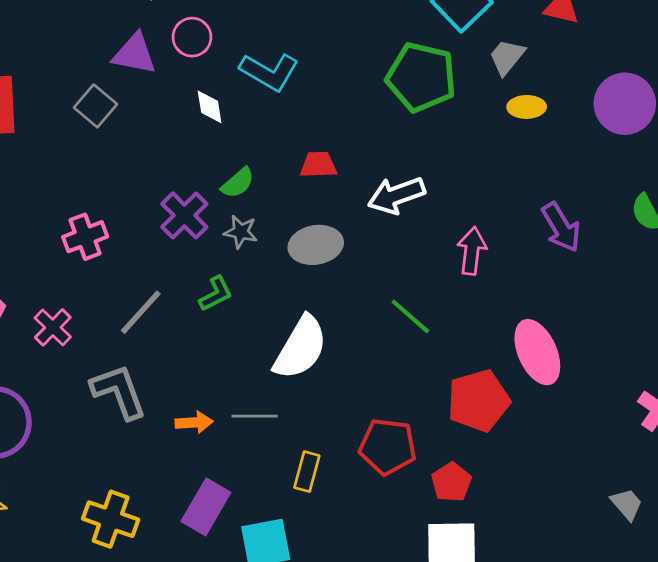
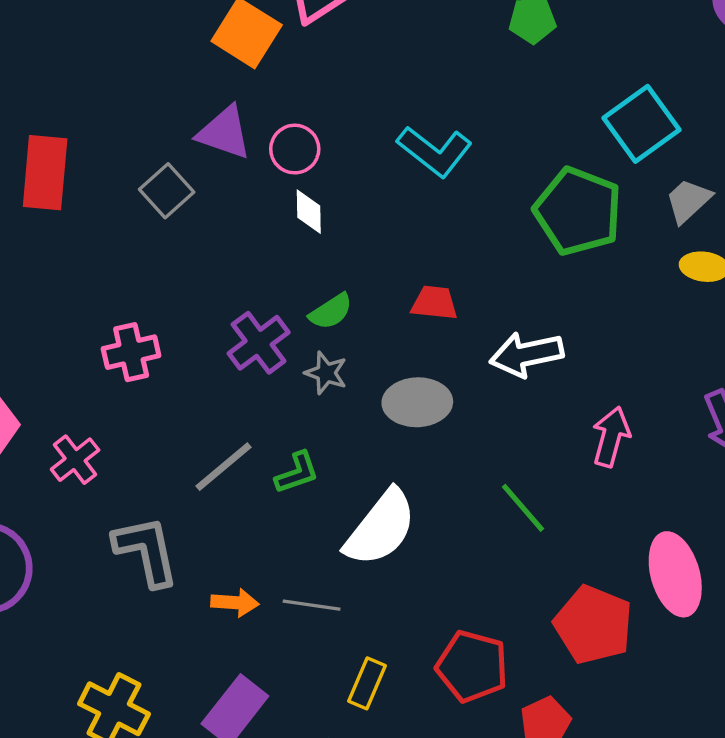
pink circle: (192, 37) -> (295, 149), moved
cyan L-shape: (269, 72) -> (435, 151), moved
green L-shape: (216, 294) -> (297, 473), moved
gray line: (141, 312) -> (223, 467), moved
red pentagon: (478, 401) -> (593, 625), turned 30

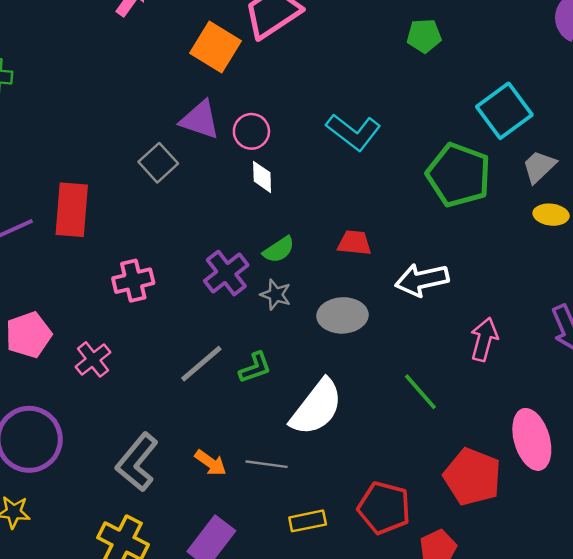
red rectangle: (45, 173) -> (72, 210), moved
gray L-shape: (146, 551) -> (137, 462), moved, turned -128
orange arrow: (235, 603) -> (211, 463), turned 32
yellow rectangle: (367, 683) -> (308, 521), turned 56

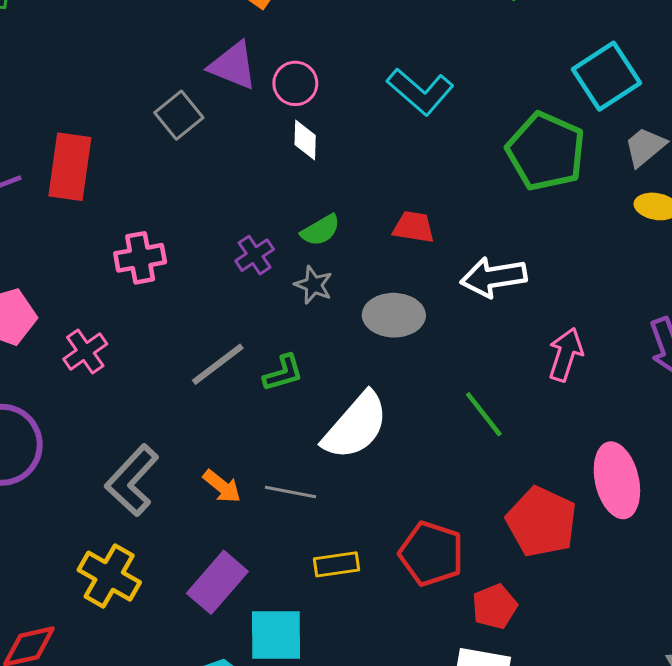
purple cross: (226, 273) -> (255, 255), size x0.7

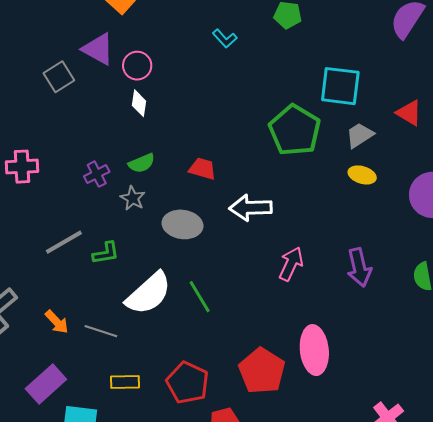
cyan square: (607, 76) -> (340, 86), turned 33
cyan L-shape: (420, 91) -> (225, 39), moved, size x0.6
green line: (484, 414) -> (200, 297), moved

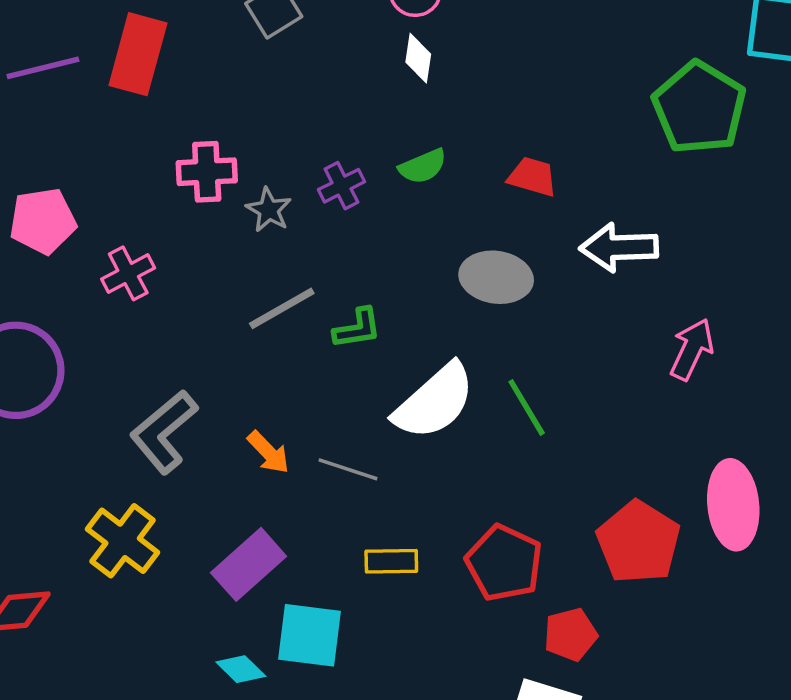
gray star: (133, 198) -> (269, 210), moved

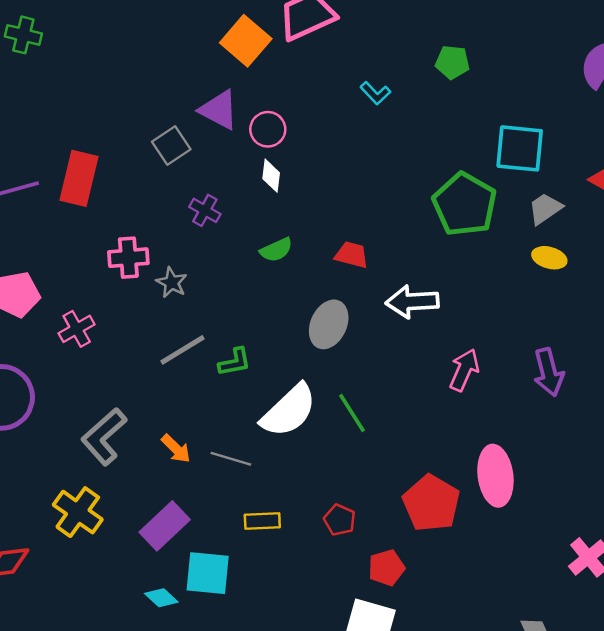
purple cross: (341, 186) -> (205, 210), moved, turned -32
gray ellipse: (496, 277) -> (329, 324), turned -72
red pentagon: (504, 563) -> (340, 520), size x0.6

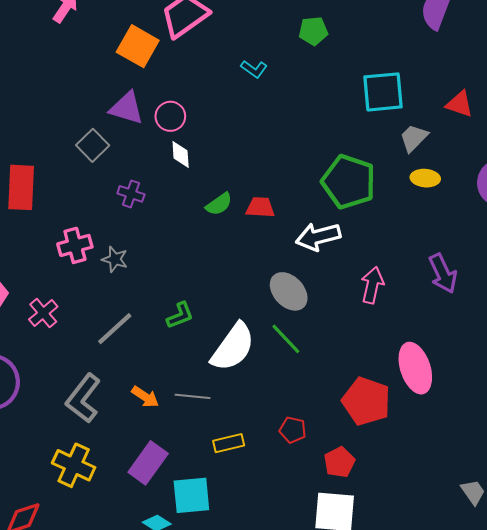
green pentagon: (465, 204) -> (349, 182), moved
green semicircle: (276, 250) -> (219, 204), moved
gray ellipse: (329, 324) -> (289, 291), moved, turned -57
gray line: (182, 350) -> (115, 329), moved

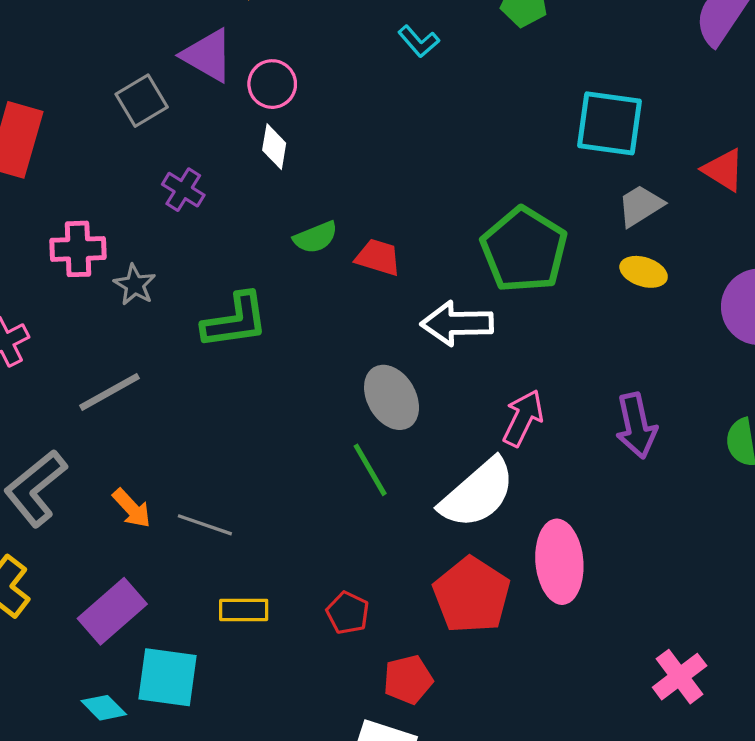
green L-shape: (180, 315) -> (235, 321), moved, size x1.5
white semicircle: (233, 347) -> (478, 493), moved

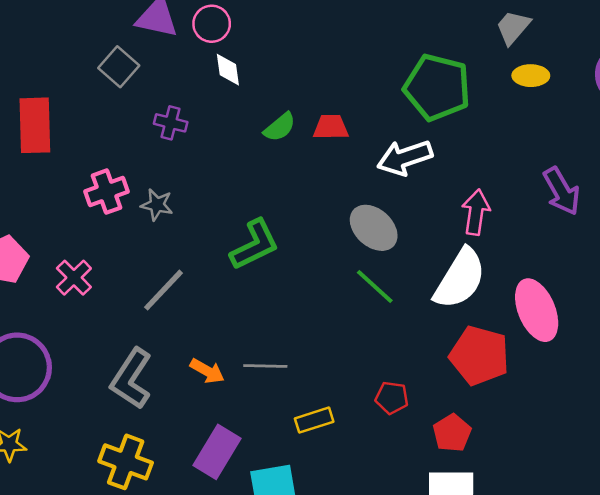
green L-shape: (235, 321) -> (255, 245), moved

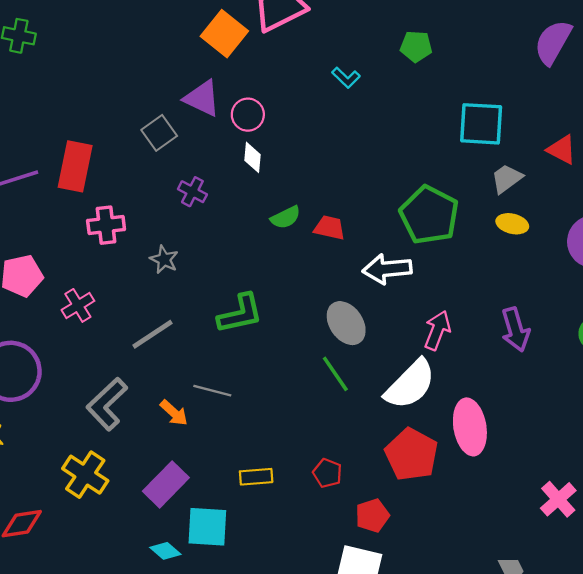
pink cross: (107, 192) -> (106, 225), moved
gray line: (265, 366) -> (212, 391), moved

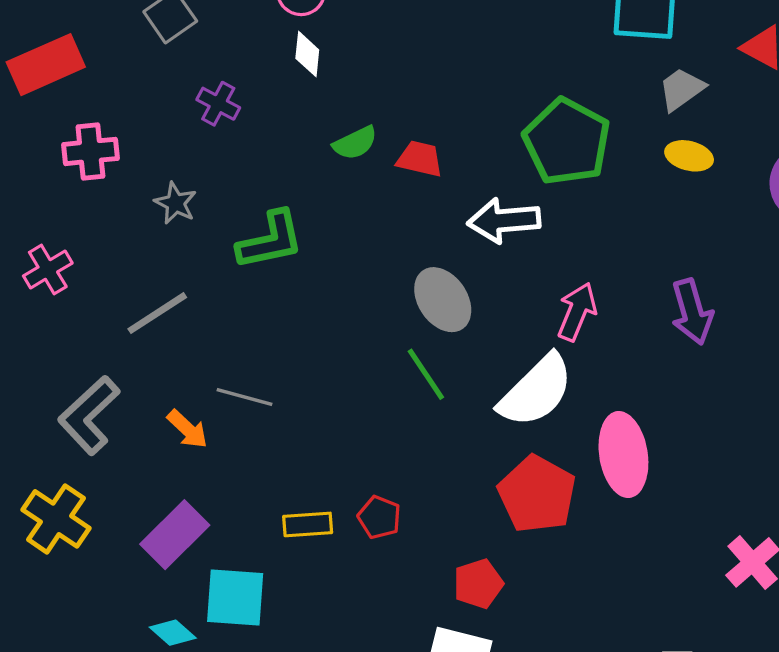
red rectangle: (75, 166) -> (46, 65), turned 54
green L-shape: (240, 314) -> (270, 240), moved
red pentagon: (327, 473) -> (379, 517), moved

